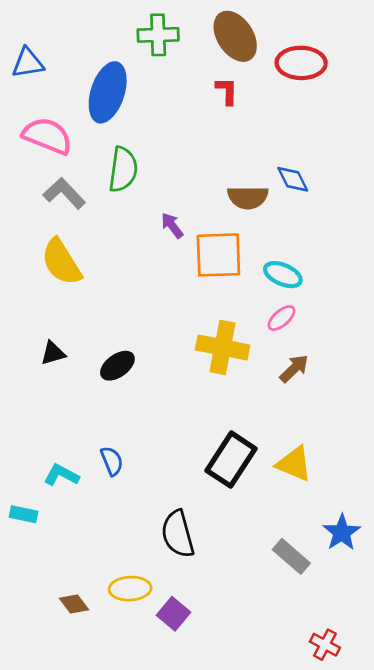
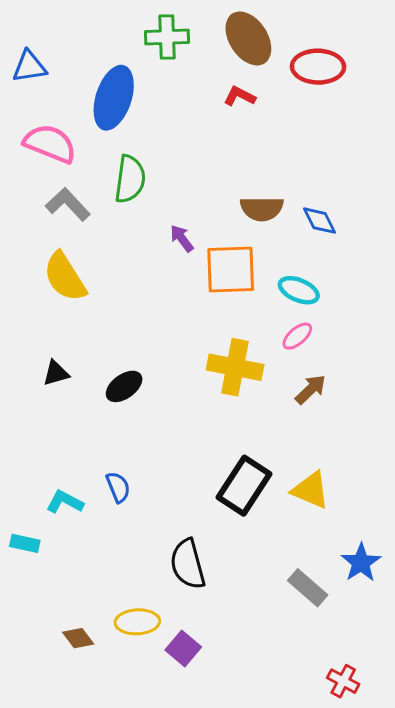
red L-shape: (227, 91) -> (240, 96), turned -64
blue diamond: (293, 179) -> (319, 221), moved

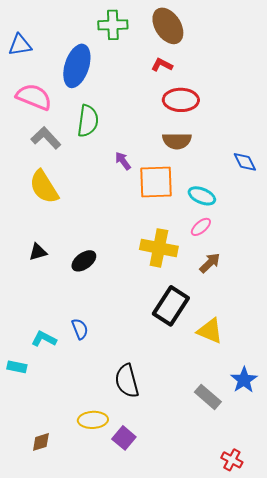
red ellipse: (318, 67) -> (181, 100), moved
blue diamond: (319, 221) -> (245, 162), moved
black rectangle: (244, 486) -> (171, 306), moved
brown diamond: (78, 638) -> (41, 442), moved, turned -70

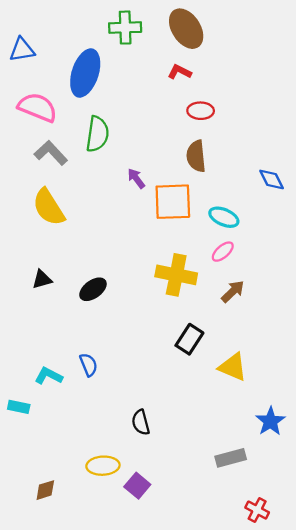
red ellipse: (181, 100) -> (201, 111), size x0.7
brown semicircle: (177, 141) -> (196, 156), turned 84
black rectangle: (171, 306) -> (189, 339), size x0.7
black semicircle: (127, 381) -> (141, 422), size x0.7
gray rectangle: (208, 397) -> (231, 458), moved, turned -56

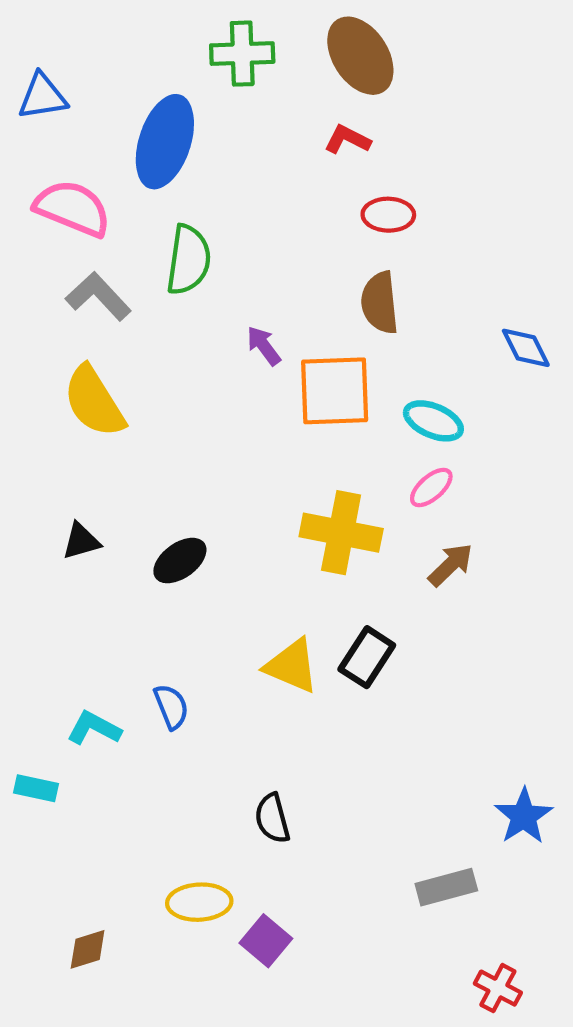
yellow triangle: (233, 367) -> (292, 666), moved

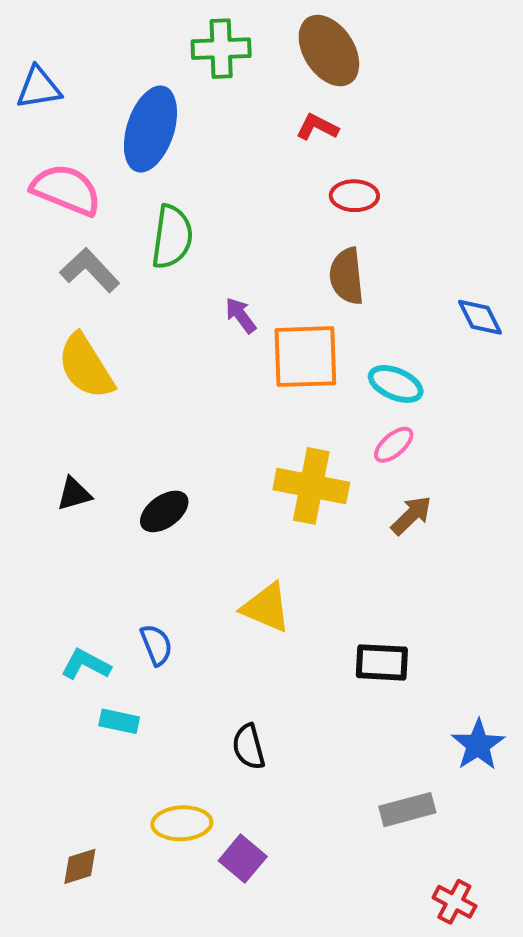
black rectangle: (367, 657) -> (382, 662), moved, turned 60
cyan rectangle: (36, 788) -> (119, 721), moved

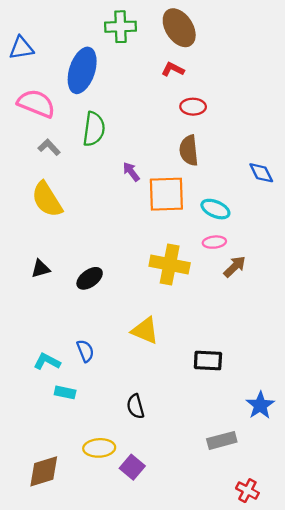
gray L-shape: (90, 270) -> (49, 147), size x0.7
pink ellipse: (394, 445) -> (214, 242), turned 35
brown arrow: (411, 515) -> (235, 267), moved
brown diamond: (80, 866) -> (44, 471), size x1.6

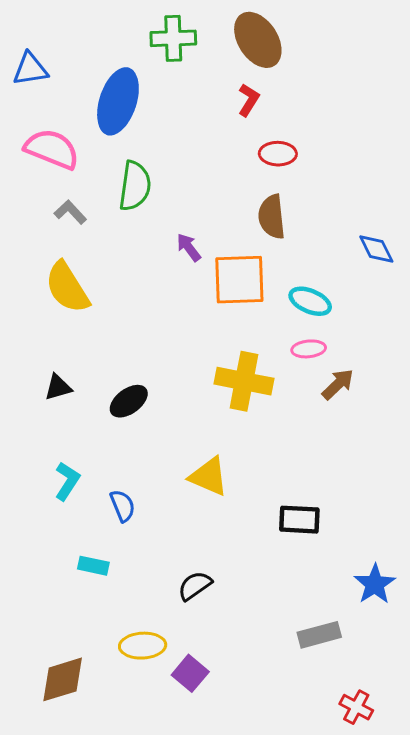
red L-shape: (173, 69) -> (249, 100), turned 95
cyan L-shape: (47, 362) -> (67, 481), moved, turned 95
black semicircle: (135, 406) -> (195, 586), turned 70

